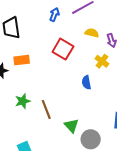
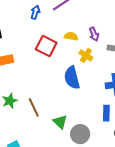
yellow semicircle: (92, 33) -> (71, 36), moved
blue semicircle: (86, 82) -> (72, 78), size x1.6

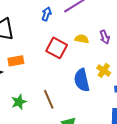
yellow cross: (86, 55) -> (104, 70), moved
brown line: (34, 107) -> (49, 99), moved

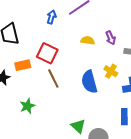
red square: (57, 48) -> (47, 53), moved
brown line: (49, 99) -> (53, 78), moved

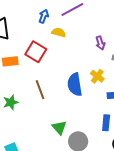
yellow semicircle: (88, 41) -> (59, 32), moved
brown line: (53, 78) -> (40, 90), moved

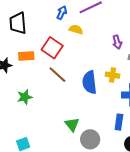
yellow cross: (97, 76) -> (112, 75), turned -32
brown line: (40, 90) -> (57, 75), moved, turned -30

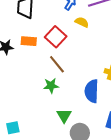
blue semicircle: (90, 82) -> (92, 91), moved
green star: (25, 97) -> (51, 86), moved

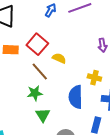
yellow semicircle: (82, 22) -> (59, 58), moved
green triangle: (64, 116) -> (43, 115), moved

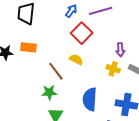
red square: (37, 44) -> (82, 33), moved
yellow cross: (94, 78) -> (113, 69), moved

